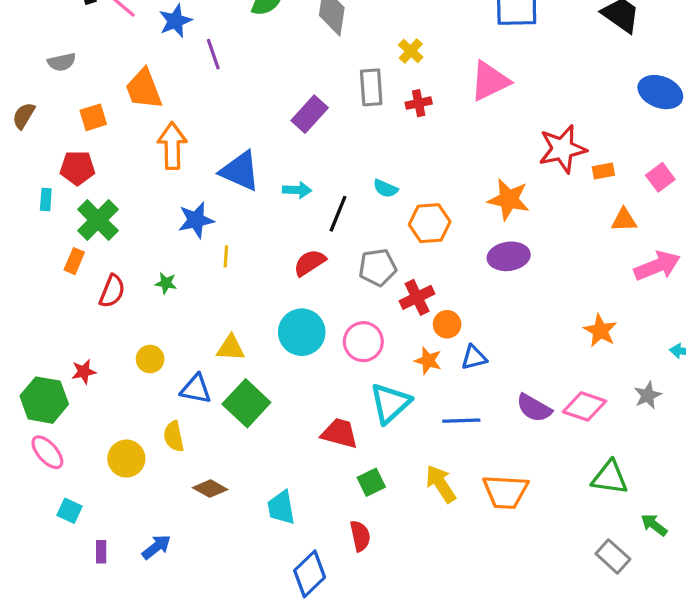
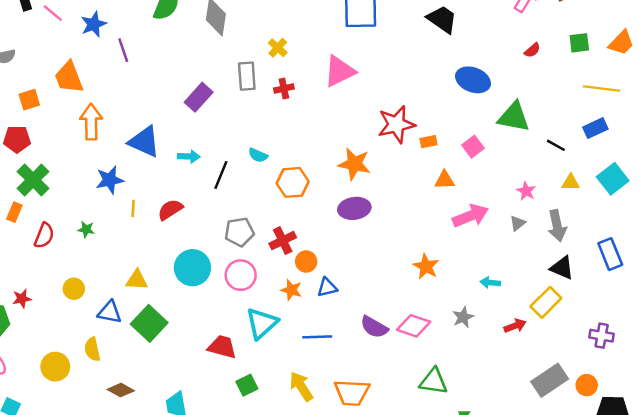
red semicircle: (310, 263) -> (170, 210), moved
gray pentagon: (378, 267) -> (239, 232), moved

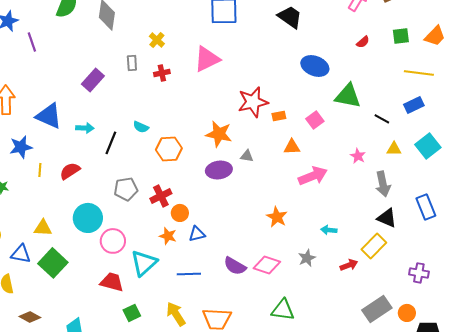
gray rectangle: (247, 76) -> (132, 63), size x0.7
gray triangle: (517, 223) -> (247, 156), moved, turned 48
pink circle: (241, 275) -> (113, 241), moved

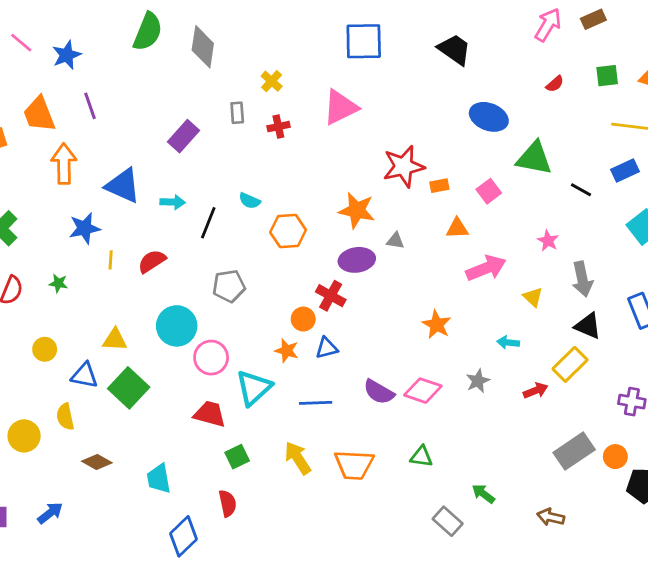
purple line: (32, 42) -> (90, 106), moved
yellow triangle: (394, 149) -> (533, 297), moved, turned 42
red cross: (161, 196) -> (331, 296), moved, turned -35
green triangle: (283, 310) -> (421, 457), moved, size x0.7

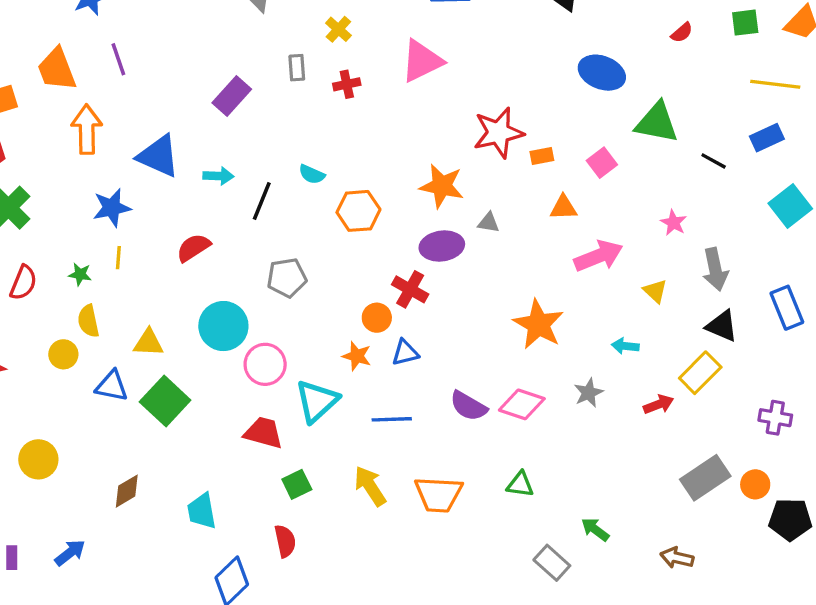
yellow line: (111, 260) -> (118, 258), moved
orange star: (437, 325) -> (539, 324), size x1.4
yellow semicircle: (65, 417) -> (88, 321), moved
brown diamond: (97, 462) -> (127, 491), turned -60

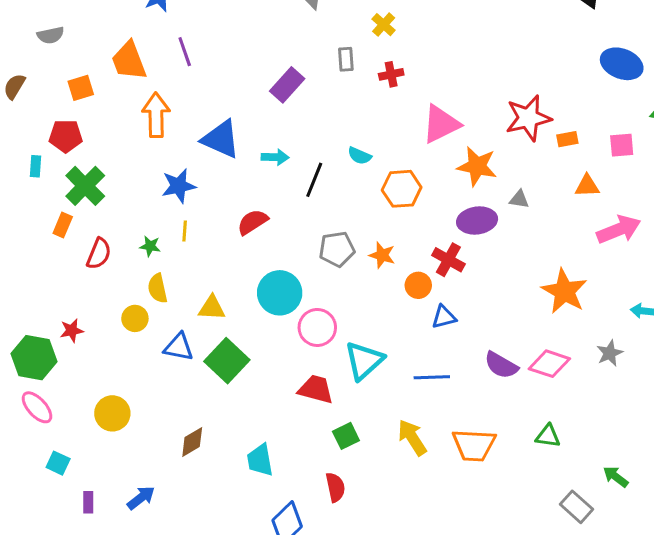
pink triangle: (422, 61) -> (441, 124), moved
pink square: (602, 163) -> (622, 145), turned 32
orange star: (357, 356) -> (382, 255), moved

